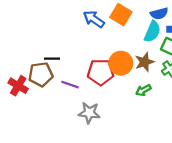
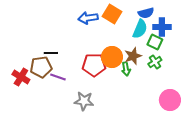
blue arrow: (94, 19) -> (88, 18), turned -42
purple line: (70, 85) -> (58, 77), moved
green arrow: (143, 90) -> (126, 69), moved, turned -72

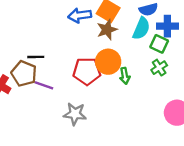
brown star: (133, 56) -> (107, 30), moved
brown pentagon: (41, 67) -> (24, 74), turned 30

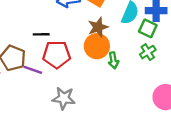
brown star: (107, 30) -> (98, 27), moved
black line: (36, 57) -> (41, 34), moved
red pentagon: (87, 71) -> (57, 54), moved

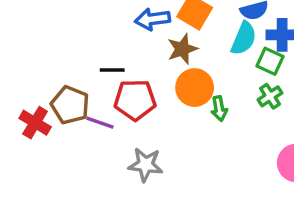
brown star: (98, 27) -> (182, 49), moved

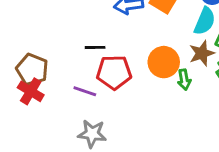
brown star: (182, 49) -> (202, 53), moved
brown pentagon: (70, 105) -> (32, 69), moved
gray star: (146, 165) -> (92, 134), moved

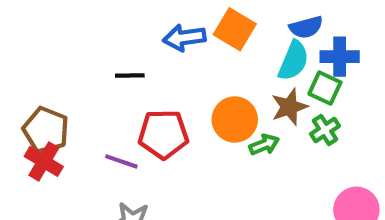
black line: (95, 47) -> (130, 75), moved
green arrow: (184, 80) -> (264, 145), turned -102

